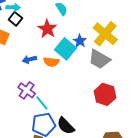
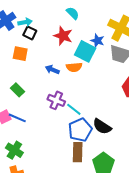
blue arrow: (29, 59) -> (52, 70), turned 48

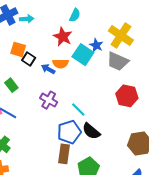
cyan semicircle: (73, 13) -> (75, 15), turned 64
black square: (30, 33) -> (29, 59), moved
orange semicircle: (74, 67) -> (60, 64), moved
cyan line: (74, 109) -> (78, 109), moved

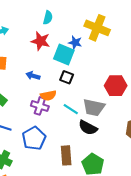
black square: (29, 59) -> (67, 77), moved
gray trapezoid: (118, 61) -> (94, 107), moved
orange semicircle: (60, 64) -> (48, 96), moved
blue pentagon: (69, 132) -> (34, 138), moved

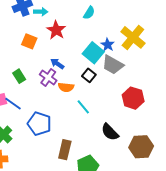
red star: (40, 41) -> (56, 30), moved
purple cross: (40, 106) -> (48, 77), moved
gray trapezoid: (94, 107) -> (113, 65), moved
black semicircle: (88, 128) -> (110, 132), moved
blue pentagon: (34, 138) -> (39, 124), turned 30

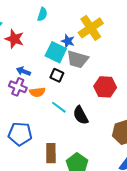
yellow cross: (133, 37) -> (91, 28), turned 30
black semicircle: (110, 132) -> (81, 115), moved, turned 30

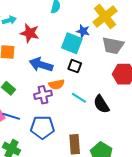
gray trapezoid: (78, 59) -> (113, 46), moved
blue arrow: (23, 71) -> (41, 65), size x1.6
purple cross: (18, 87) -> (43, 95), moved, turned -30

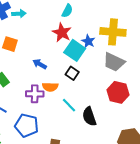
yellow cross: (105, 16) -> (113, 32), turned 30
red star: (30, 33) -> (62, 33), moved
blue arrow: (41, 65) -> (40, 64), size x0.6

